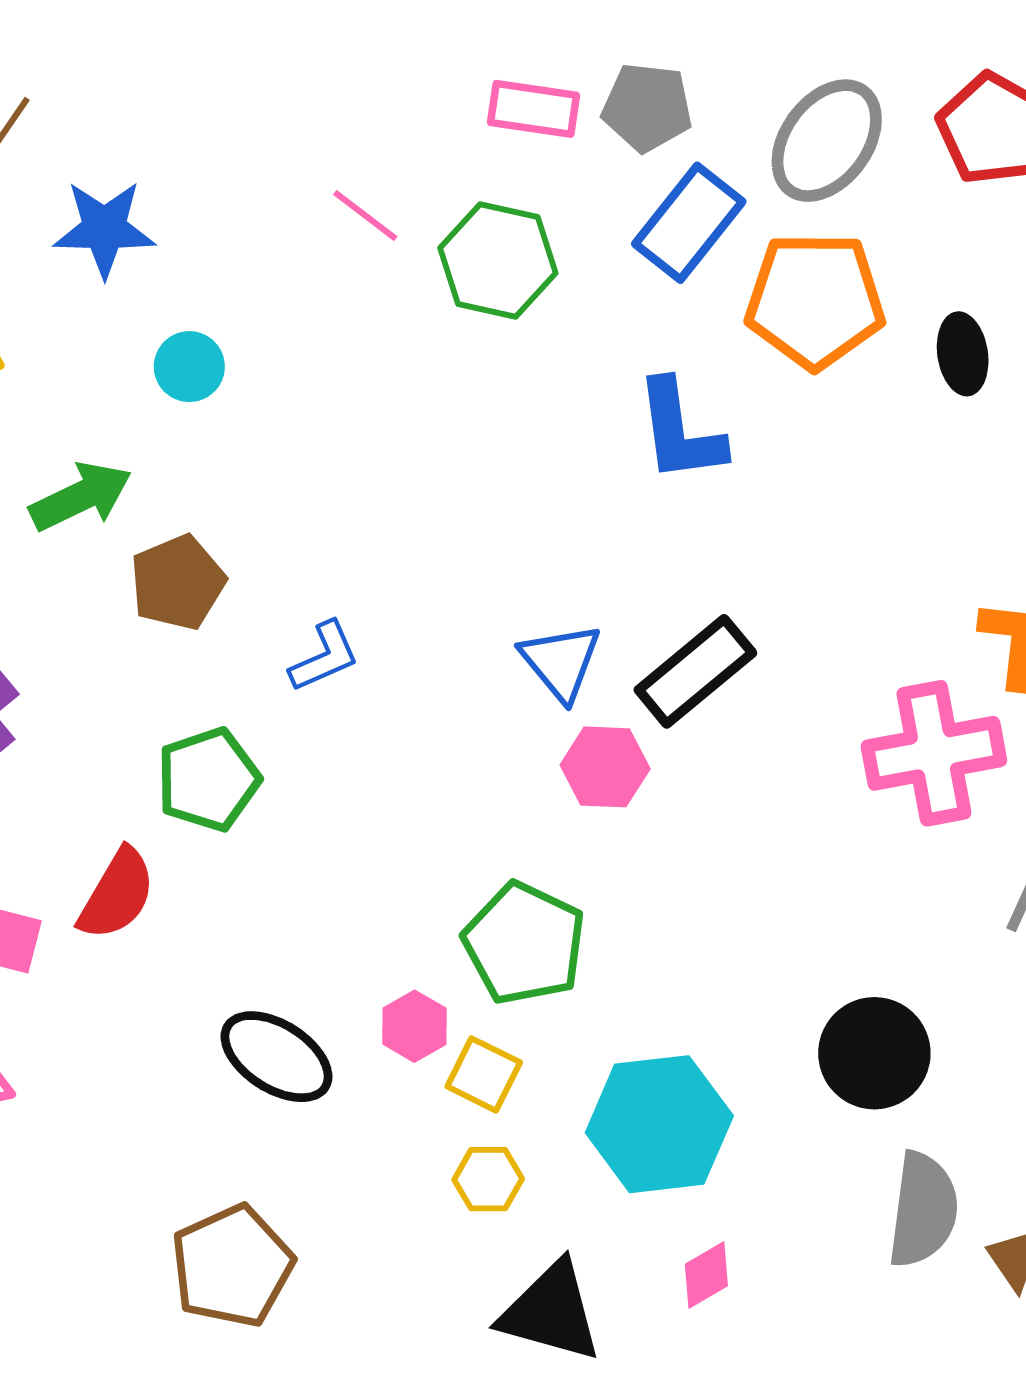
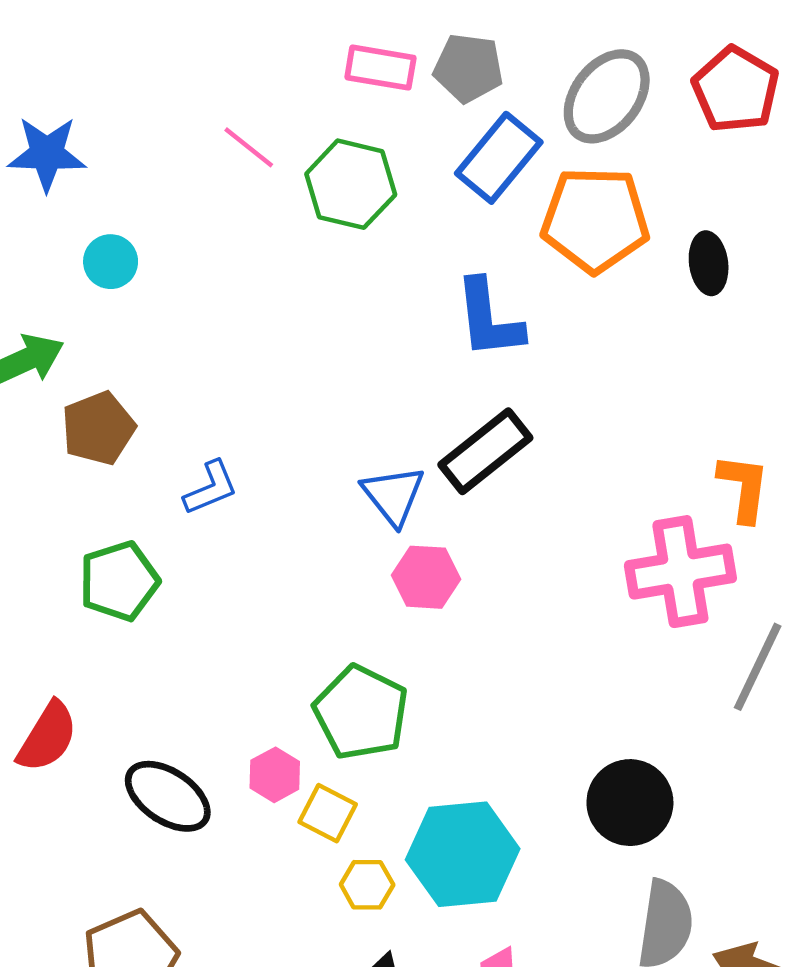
black rectangle: (695, 671) -> (485, 451), moved
red semicircle: (117, 894) -> (47, 737), moved
yellow hexagon: (488, 1179) -> (367, 885), moved

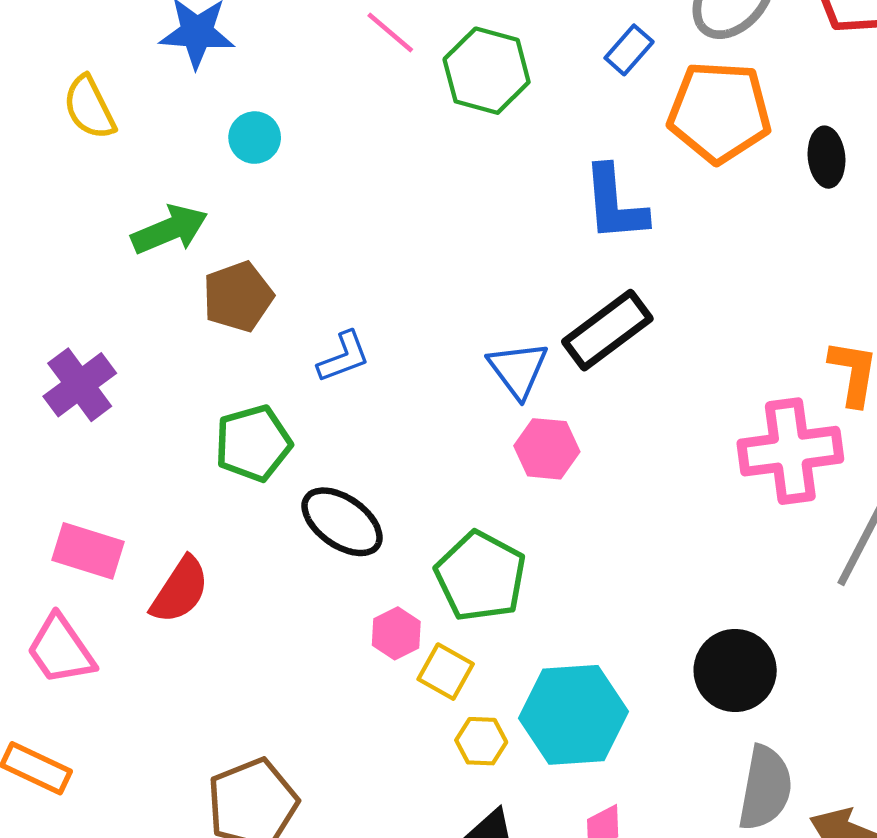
blue rectangle: (499, 158) -> (629, 50), size x0.6
black ellipse: (168, 796) -> (342, 522), moved

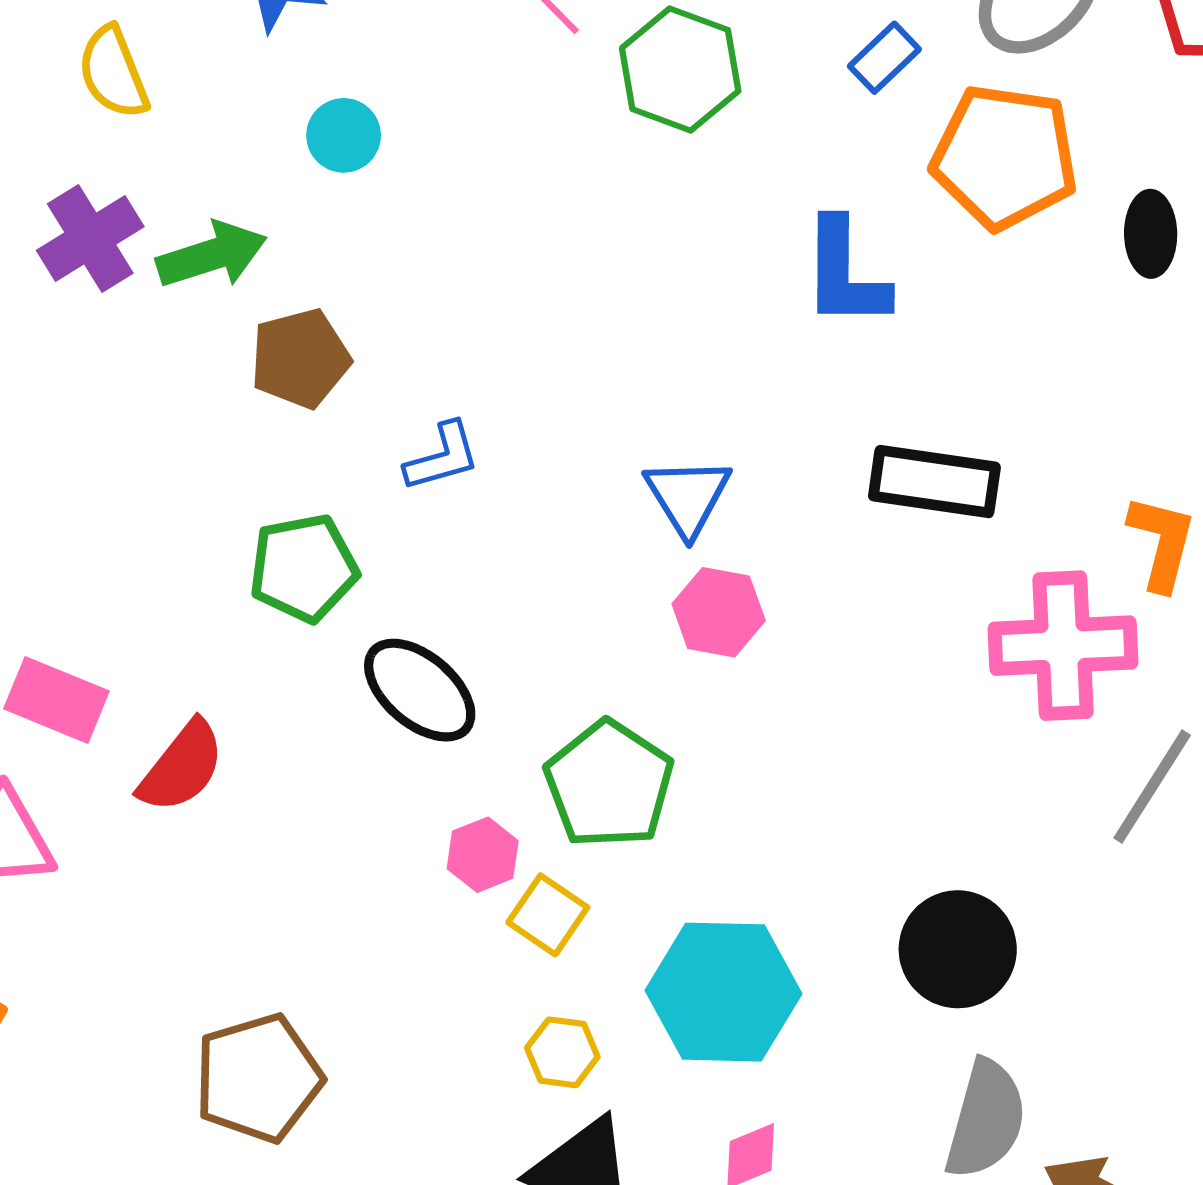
black rectangle: (607, 330) -> (934, 482), moved, turned 40
purple cross: (80, 385) -> (90, 238), moved
yellow hexagon: (481, 741) -> (562, 1052), moved

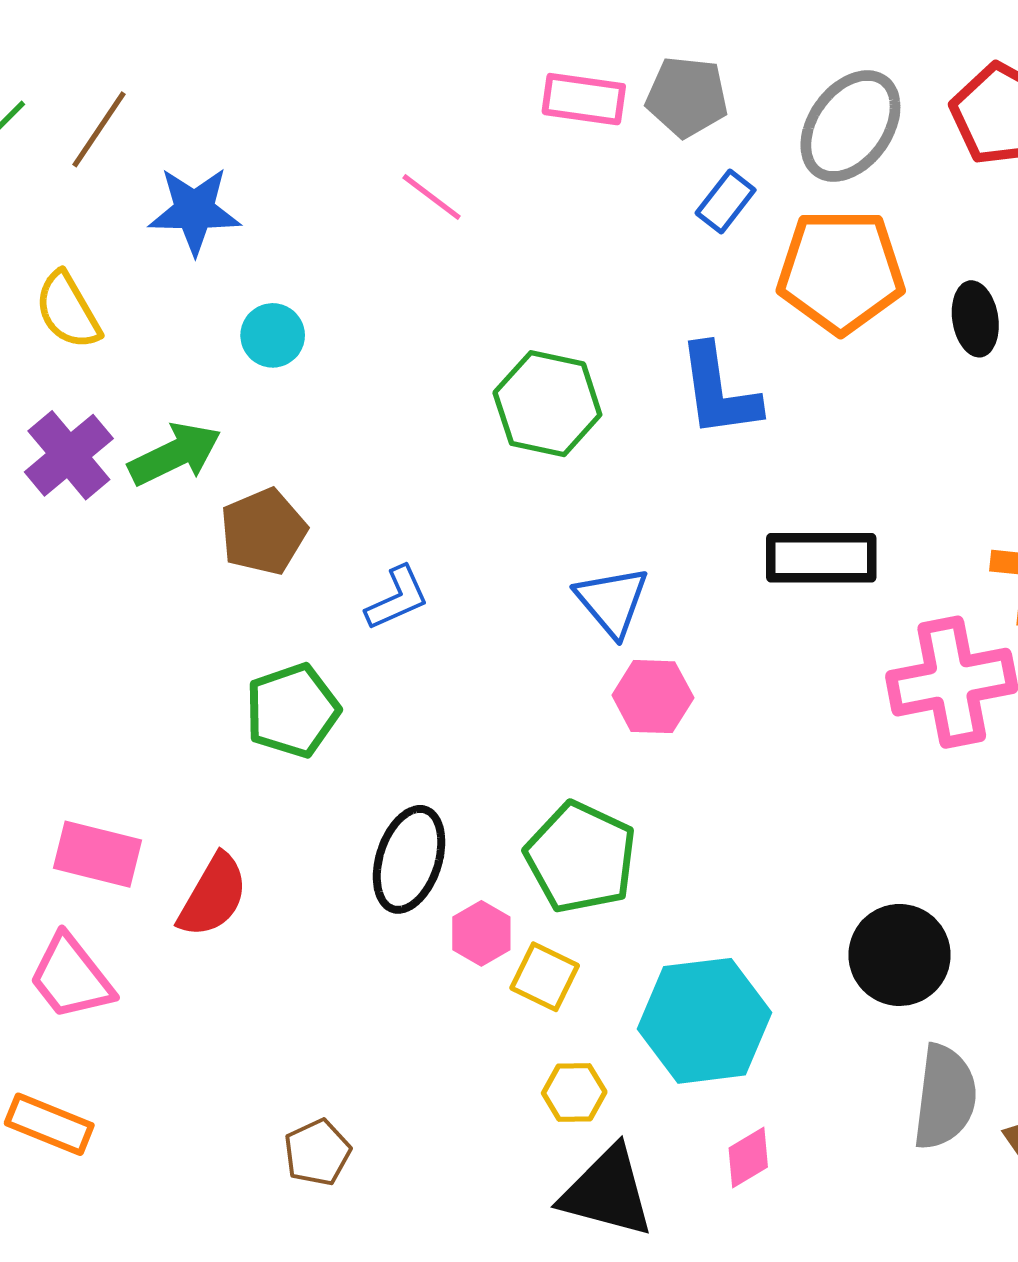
green hexagon: (680, 69) -> (547, 404), moved
black ellipse: (420, 690) -> (409, 859), moved, turned 76
brown pentagon: (258, 1078) -> (317, 1152), size x0.6

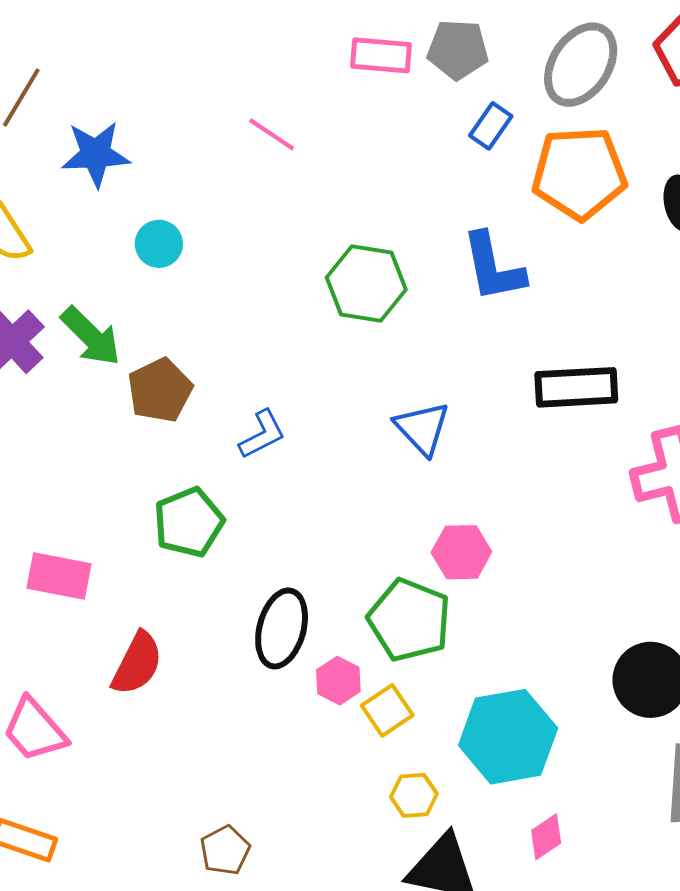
green arrow: (175, 454) -> (91, 336), turned 74
pink hexagon: (653, 697) -> (461, 552), moved
pink rectangle: (97, 854) -> (59, 576), moved
yellow square: (545, 977) -> (387, 710), turned 33

